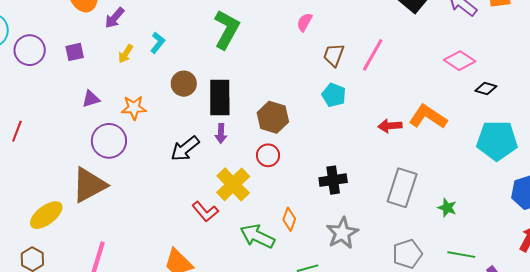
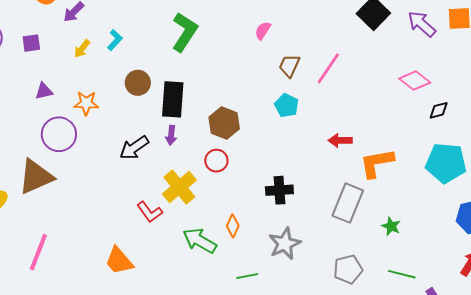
black diamond: (486, 89) -> (439, 110), turned -35
orange L-shape: (428, 117) -> (377, 163), moved, turned -48

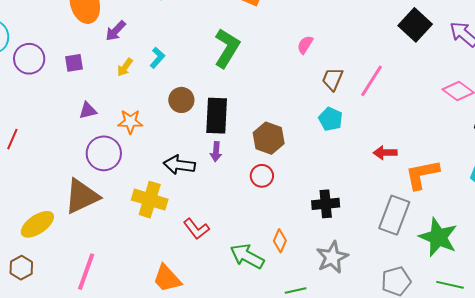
black arrow: (134, 148) -> (179, 165), turned 44
yellow cross: (179, 187) -> (150, 200), moved, turned -32
green star: (391, 226) -> (438, 237), size x2.0

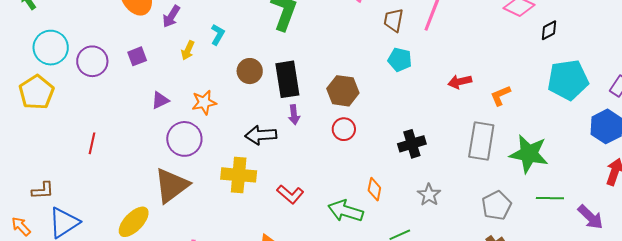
orange L-shape: (422, 174) -> (501, 96), size x0.6
gray star: (332, 257) -> (429, 195), size x0.7

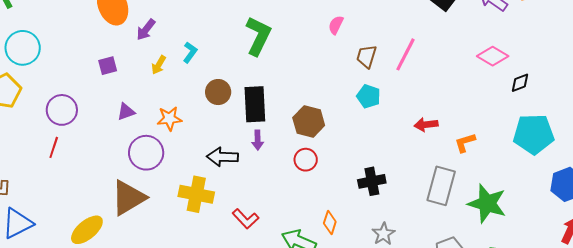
purple circle: (92, 61) -> (62, 110), moved

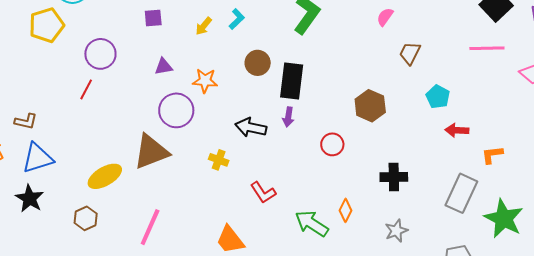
pink line: (405, 54) -> (487, 48), moved, turned 52
cyan pentagon: (369, 96) -> (438, 97), moved
brown hexagon: (309, 121) -> (370, 106), moved
yellow cross: (196, 194) -> (219, 160), size x0.6

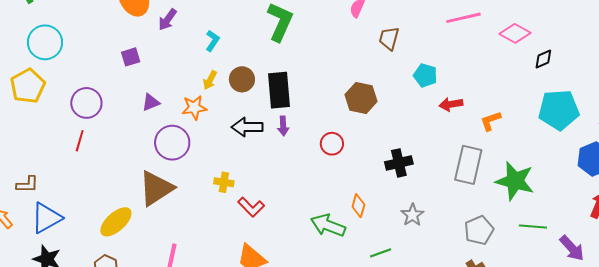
yellow arrow: (204, 26) -> (210, 80), moved
black arrow: (251, 127) -> (247, 127), moved
red L-shape: (263, 192) -> (251, 207), moved

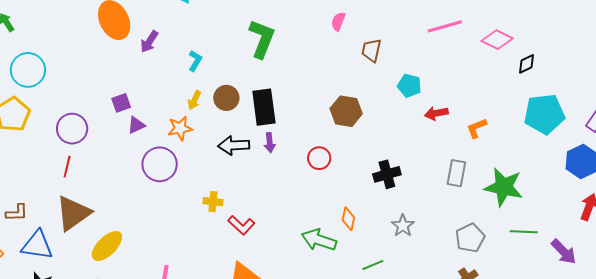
purple square: (131, 57) -> (121, 103), moved
gray rectangle: (468, 165) -> (456, 173), size x0.7
brown triangle: (156, 188) -> (73, 213), moved
blue triangle: (46, 218) -> (37, 245), turned 40

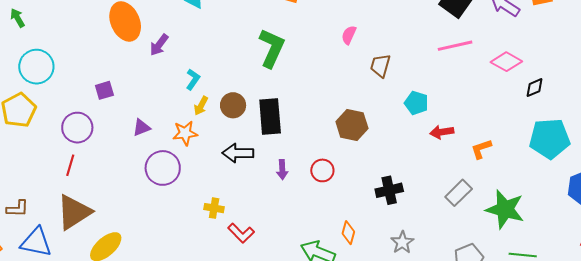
cyan L-shape: (195, 61) -> (193, 79), moved
purple square: (121, 103) -> (104, 90), moved
purple arrow: (270, 143) -> (282, 170), moved
gray rectangle: (456, 173) -> (459, 193), turned 32

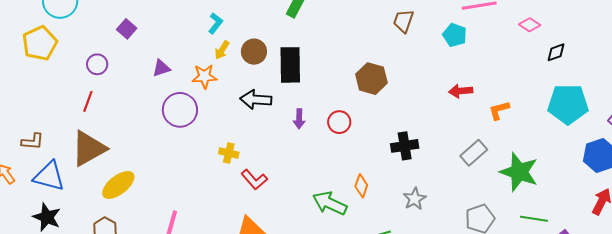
pink diamond: (506, 62) -> (530, 25), size x0.7
purple square: (104, 90) -> (127, 29), turned -36
cyan pentagon: (416, 103) -> (455, 35), moved
purple circle: (77, 128) -> (97, 64), size x0.7

